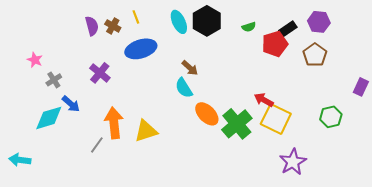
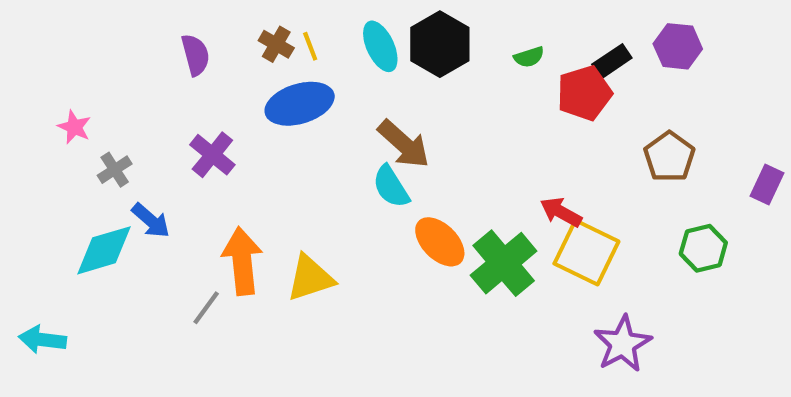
yellow line: (136, 17) -> (310, 46), moved
brown cross: (113, 26) -> (276, 44), moved
brown pentagon: (315, 55) -> (669, 157), moved
brown arrow: (190, 68) -> (404, 144), size x1.5

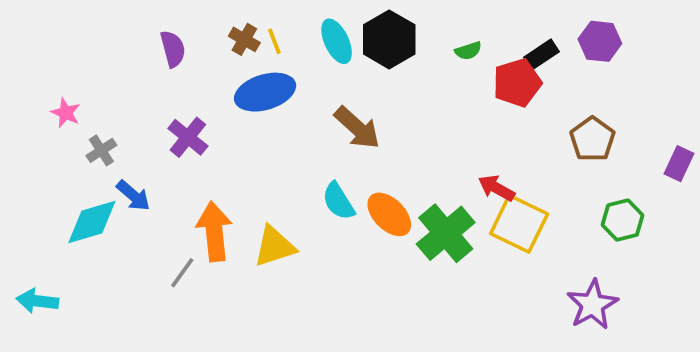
cyan semicircle: (391, 187) -> (338, 201), moved
purple star: (623, 344) -> (592, 305), moved

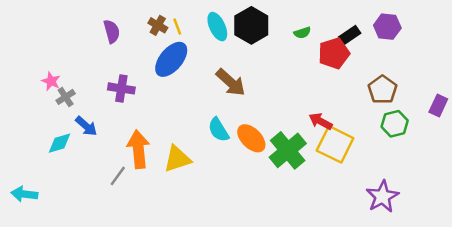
blue ellipse: (265, 92) -> (171, 59), turned -33
pink star: (66, 113) -> (51, 81), moved
purple cross: (188, 137) -> (121, 88), turned -30
green hexagon: (623, 220) -> (395, 124), moved
cyan diamond: (92, 222) -> (59, 143), size x0.7

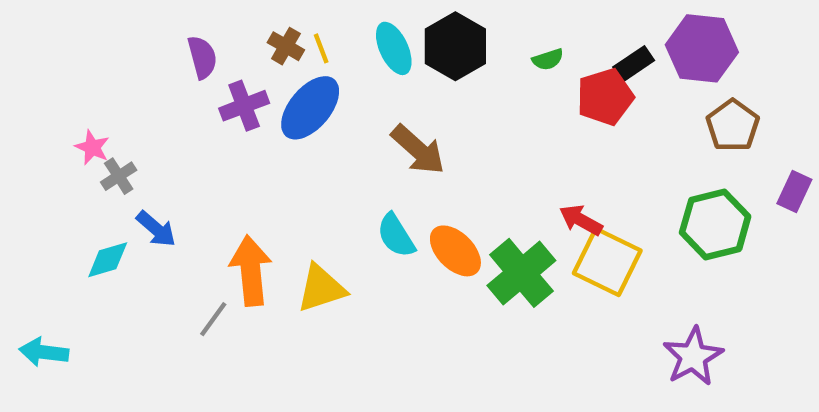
purple hexagon: (387, 27) -> (702, 48), size x1.4
purple cross: (121, 88) -> (244, 106), moved, turned -30
brown pentagon: (382, 90) -> (733, 125), moved
green hexagon: (395, 124) -> (715, 224), size x1.4

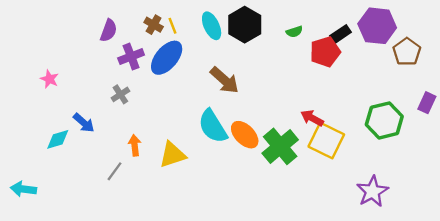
purple semicircle: (202, 57) -> (109, 31), turned 35
brown pentagon: (733, 125) -> (407, 52), moved
gray cross: (119, 176) -> (120, 94), moved
cyan semicircle: (396, 235) -> (213, 126), size x1.4
orange arrow: (251, 271) -> (135, 145), size x0.6

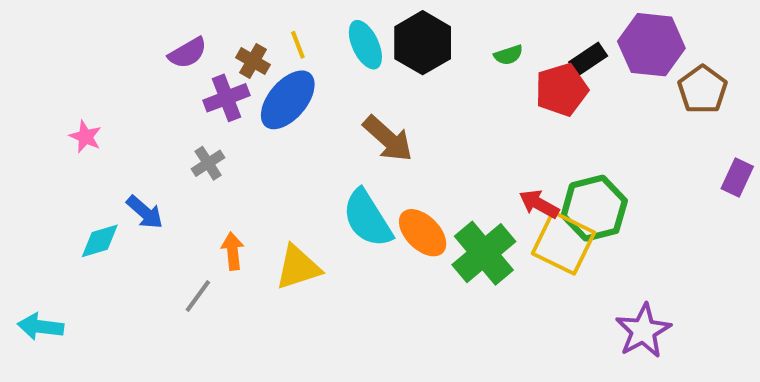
brown cross: (154, 25) -> (253, 61), moved
purple semicircle: (109, 31) -> (188, 53), turned 40
green hexagon: (384, 120) -> (594, 208), moved

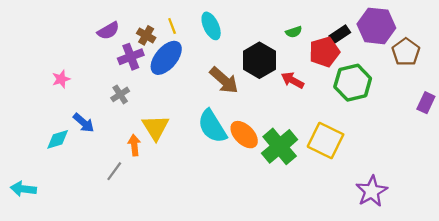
black hexagon: (423, 43) -> (259, 60), moved
pink star: (85, 137) -> (61, 79), moved, turned 30
red arrow: (539, 204) -> (293, 80), moved
green hexagon: (594, 208) -> (353, 83), moved
yellow triangle: (298, 267) -> (156, 128), moved, turned -44

